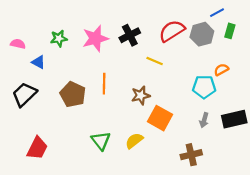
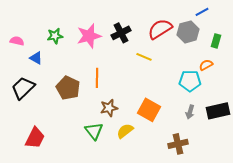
green rectangle: (230, 31) -> (216, 41), moved
brown star: (141, 95) -> (109, 108), moved

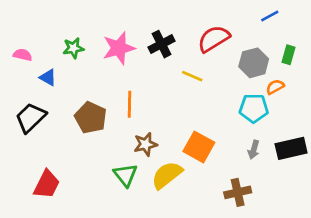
gray hexagon: (188, 32) -> (254, 63), moved
yellow semicircle: (125, 131) -> (167, 175), size x1.4

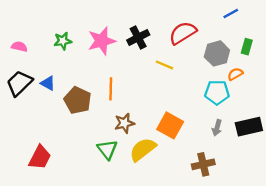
blue triangle: (48, 77) -> (48, 83), moved
black trapezoid: (31, 118) -> (19, 83), moved

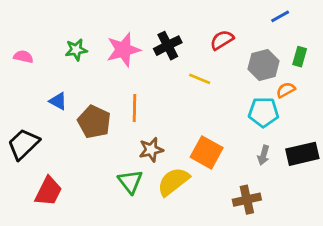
red semicircle: (183, 33) -> (222, 40), size x0.7
black trapezoid: (19, 83) -> (23, 144), moved

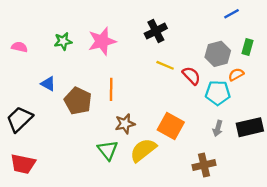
red semicircle: (222, 40) -> (191, 76), moved, turned 78
black cross: (168, 46) -> (156, 31), moved
red trapezoid: (48, 191) -> (23, 164), moved, turned 75

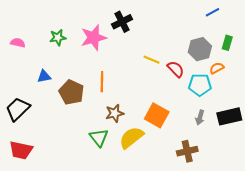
black cross: (156, 31) -> (122, 22), moved
blue triangle: (48, 84) -> (44, 76), turned -40

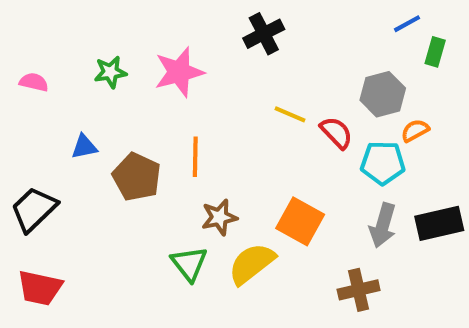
black cross: (122, 22) -> (264, 34), moved
green rectangle: (227, 43) -> (435, 52), moved
gray arrow: (200, 118) -> (383, 225), size x1.5

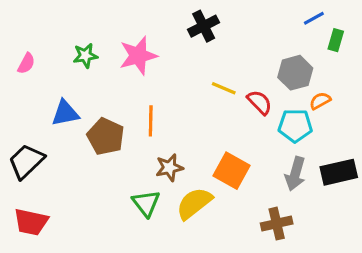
pink semicircle: (34, 82) -> (26, 63), turned 105
blue triangle: (84, 147) -> (65, 113), size x1.4

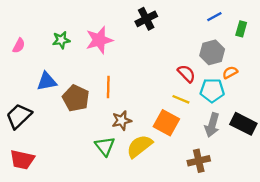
blue line: (314, 18) -> (214, 17), moved
yellow line: (224, 88) -> (181, 99), moved
black rectangle: (339, 172) -> (243, 124), turned 40

